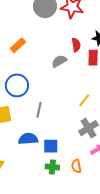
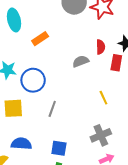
yellow line: (84, 100) -> (103, 98), moved, turned -72
blue semicircle: (28, 139) -> (21, 144), moved

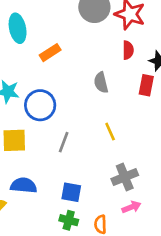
red semicircle: (101, 47) -> (128, 50), moved
gray semicircle: (81, 61) -> (101, 83), turned -84
yellow line: (103, 98) -> (110, 132), moved

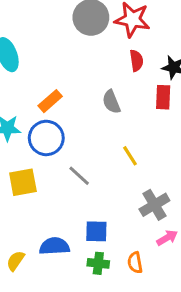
orange rectangle: (50, 53) -> (50, 101), moved
gray line: (64, 142) -> (79, 176), turned -60
blue semicircle: (24, 185) -> (54, 246), moved

